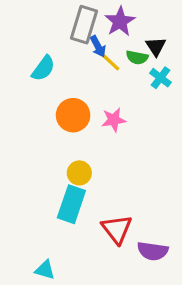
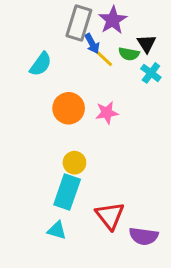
cyan triangle: (45, 270) -> (57, 230), moved

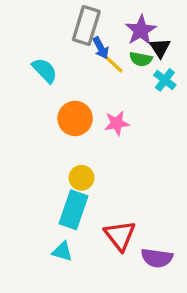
purple star: (113, 20) -> (141, 30), moved
cyan semicircle: (41, 64) -> (45, 70), turned -80

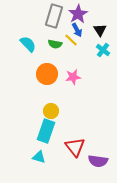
purple star: (141, 30) -> (78, 14), moved
blue arrow: (101, 48) -> (77, 30), moved
green semicircle: (141, 59) -> (55, 44), moved

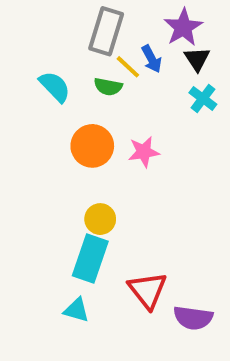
purple star: (78, 14) -> (183, 27), moved
yellow line: (71, 40) -> (128, 67), moved

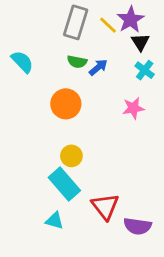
blue arrow: (152, 59) -> (98, 67), moved, turned -102
yellow line: (128, 67) -> (108, 25), moved
cyan semicircle: (55, 87) -> (22, 62), moved
pink star: (144, 152) -> (133, 108), moved
cyan rectangle: (90, 259) -> (64, 184), turned -60

